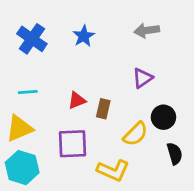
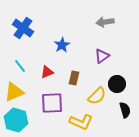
blue star: (84, 36) -> (62, 45), moved
cyan line: (28, 92) -> (20, 66), turned 56
red triangle: (77, 100) -> (47, 72), moved

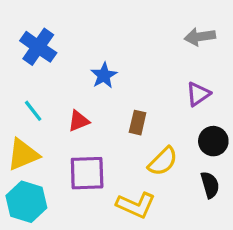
gray arrow: (105, 22) -> (200, 37), moved
purple triangle: (102, 56) -> (198, 94), moved
brown rectangle: (74, 78) -> (138, 123), moved
black circle: (117, 84) -> (213, 141), moved

